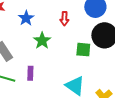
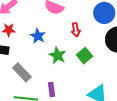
green square: (83, 50) -> (84, 56), moved, turned -35

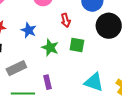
green square: (84, 56) -> (77, 45), turned -35
gray rectangle: (22, 72) -> (16, 68), turned -66

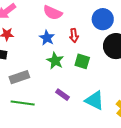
blue star: (29, 30) -> (47, 38), moved
purple rectangle: (48, 82) -> (63, 95), moved, turned -48

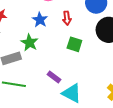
green star: (55, 61) -> (30, 43), moved
cyan triangle: (95, 100) -> (72, 93), moved

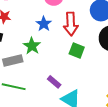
red arrow: (67, 18) -> (71, 24), size x1.6

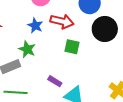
red arrow: (71, 24) -> (62, 21), turned -65

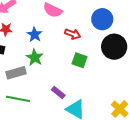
red arrow: (62, 21) -> (73, 34), size x0.7
blue star: (35, 26) -> (35, 34), moved

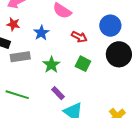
green star: (35, 58) -> (51, 65), moved
gray rectangle: (16, 73) -> (20, 57), moved

